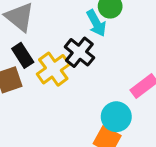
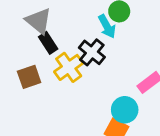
black rectangle: (23, 55) -> (48, 43), moved

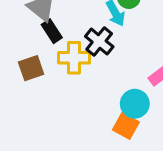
yellow cross: (69, 67) -> (74, 58), turned 36

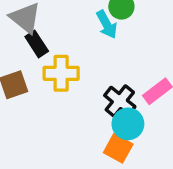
black cross: (99, 41) -> (120, 101), moved

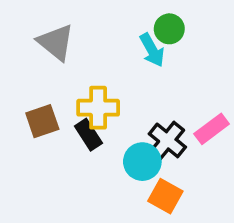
black rectangle: (37, 44) -> (88, 135), moved
cyan circle: (128, 124) -> (142, 162), moved

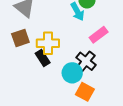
brown square: (42, 121) -> (20, 38), moved
pink rectangle: (212, 129) -> (99, 35), moved

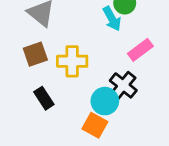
black rectangle: (43, 58) -> (44, 98), moved
orange square: (85, 92) -> (95, 125), moved

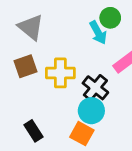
black cross: (123, 85) -> (95, 88), moved
black rectangle: (44, 98) -> (33, 131), moved

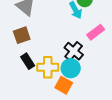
yellow cross: (60, 73) -> (48, 67), moved
black rectangle: (33, 131) -> (28, 61), moved

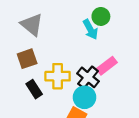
pink rectangle: (96, 32) -> (107, 66), moved
yellow cross: (48, 67) -> (58, 76), moved

